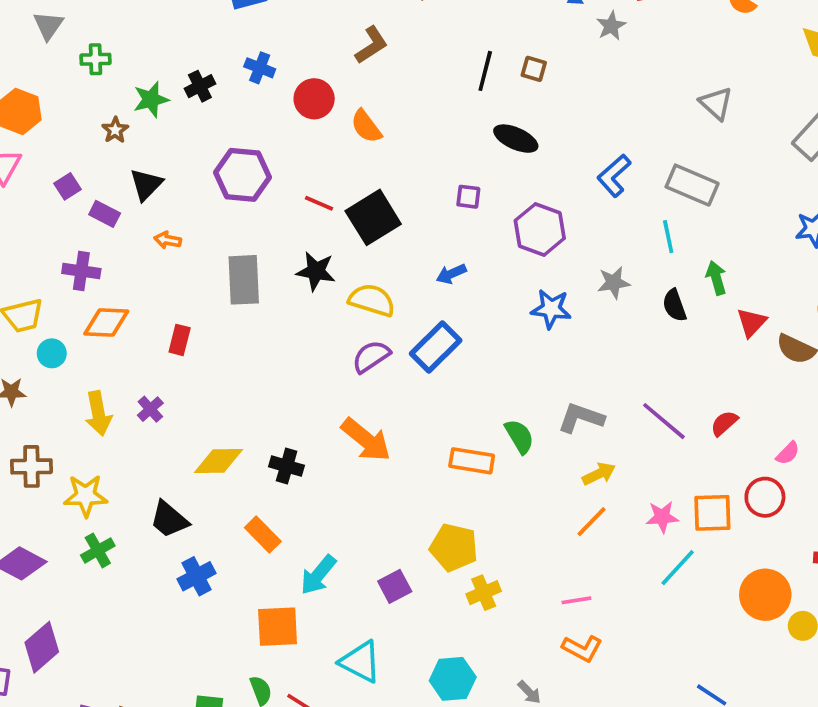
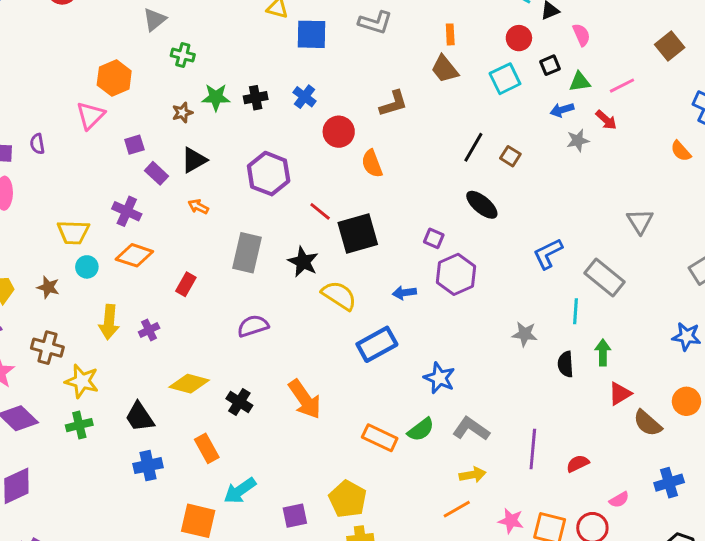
purple hexagon: (540, 229) -> (456, 274), moved
blue star: (551, 309) -> (439, 378), moved
purple semicircle: (371, 357) -> (253, 326), moved
purple line: (664, 421) -> (533, 449), turned 39
green semicircle: (519, 436) -> (421, 430), turned 68

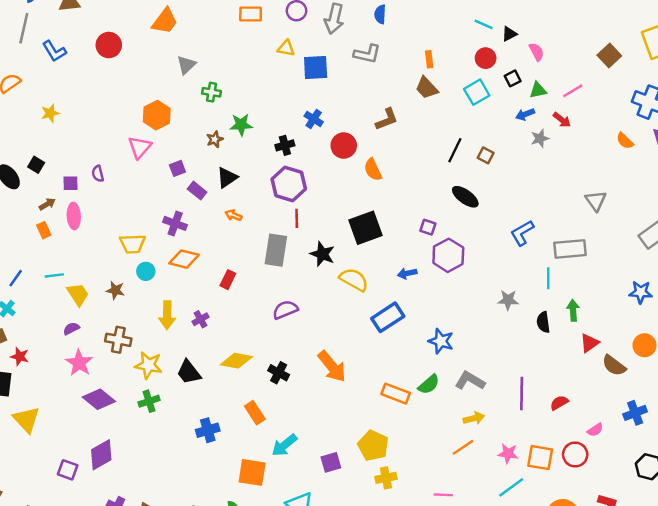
black cross: (256, 98) -> (285, 145), moved
red line: (320, 211) -> (297, 218), moved, turned 54
gray rectangle: (605, 278) -> (570, 249), turned -40
black trapezoid: (140, 417) -> (189, 372), moved

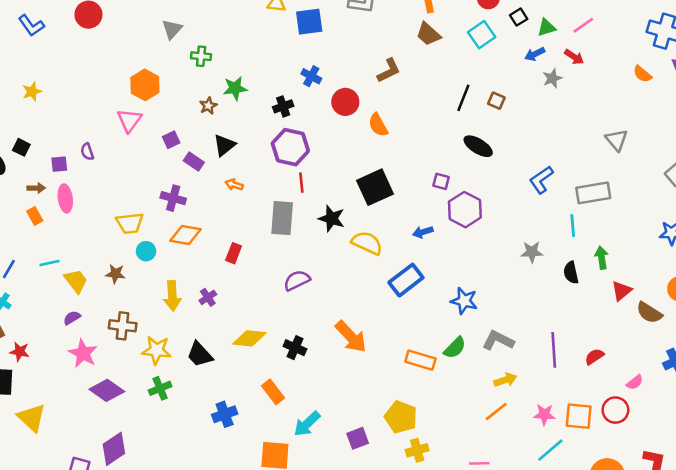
brown arrow: (47, 204) -> (36, 188), turned 35

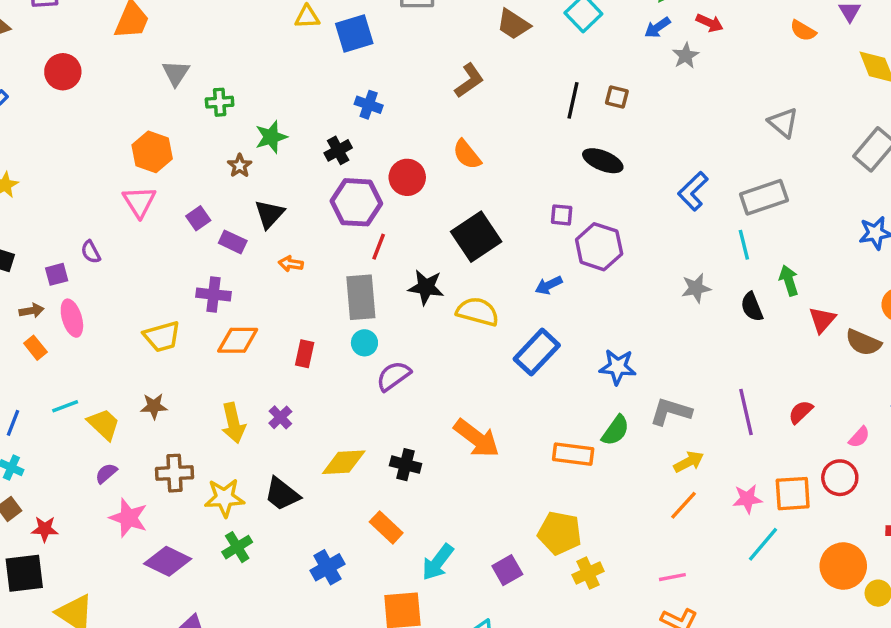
red circle: (345, 102) -> (407, 177), moved
red line: (301, 183) -> (379, 247), turned 36
cyan circle: (146, 251) -> (364, 343), moved

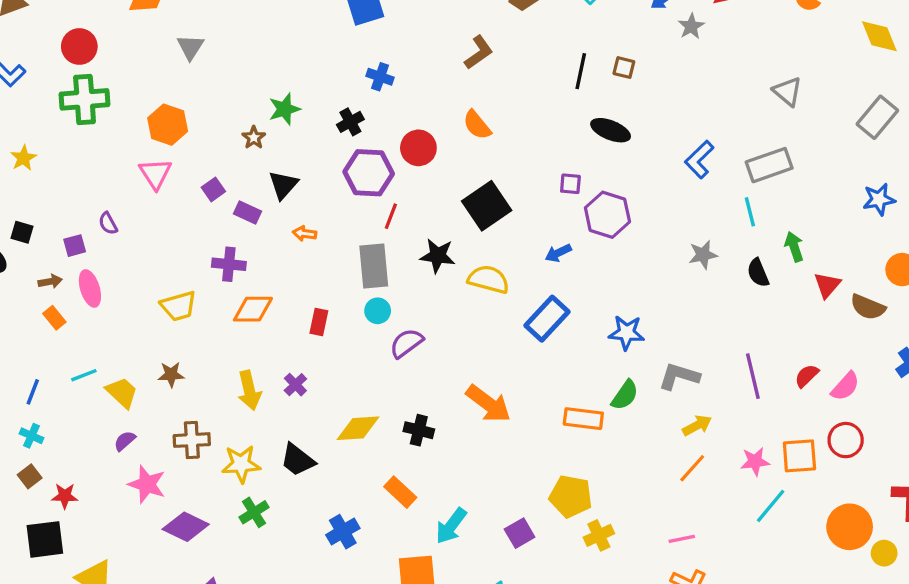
green cross: (220, 102) -> (85, 99), moved, size x1.8
pink semicircle: (859, 437) -> (845, 386), moved, size x1.4

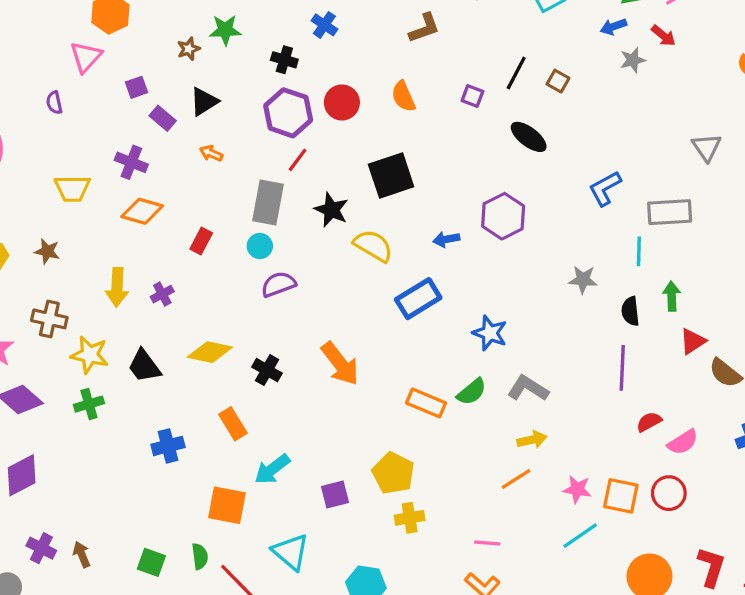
black cross: (350, 122) -> (284, 60), turned 30
purple square: (570, 184) -> (472, 96), moved
purple semicircle: (108, 223) -> (54, 103), moved
purple line: (753, 376) -> (622, 368), moved

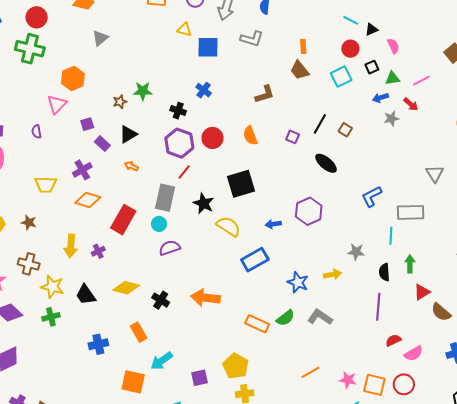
purple cross: (131, 162) -> (82, 170), turned 36
red rectangle: (201, 241) -> (123, 220), size x1.8
orange arrow: (340, 364) -> (206, 298), turned 132
yellow arrow: (532, 440) -> (332, 274), moved

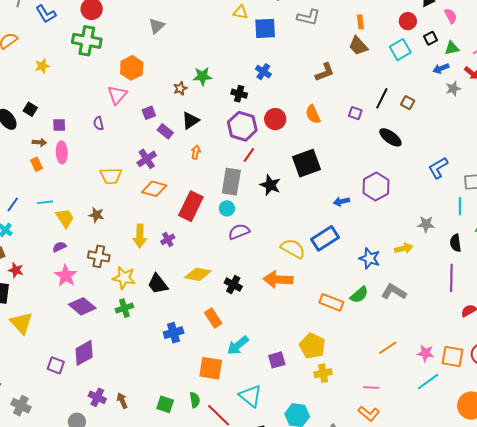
orange arrow: (131, 166) -> (196, 152), turned 80
yellow semicircle: (228, 226) -> (293, 249), moved

